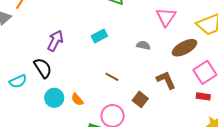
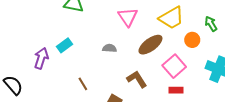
purple arrow: (55, 41) -> (41, 58), moved
brown line: (112, 77) -> (83, 84), turned 40

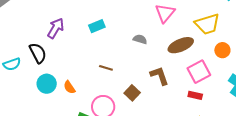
purple arrow: (41, 58) -> (56, 28), moved
brown line: (83, 84) -> (106, 68), turned -56

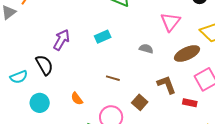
cyan circle: (47, 84) -> (40, 103), moved
red rectangle: (195, 95) -> (190, 103), moved

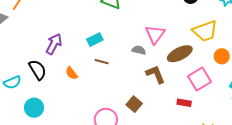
pink triangle: (170, 22) -> (155, 34), moved
brown line: (113, 78) -> (102, 62), moved
brown L-shape: (167, 85) -> (155, 74), moved
orange semicircle: (77, 99) -> (71, 73), moved

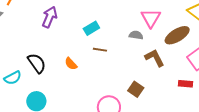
purple arrow: (54, 44) -> (50, 17), moved

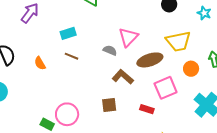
brown L-shape: (155, 58) -> (123, 77), turned -35
brown square: (136, 89) -> (109, 105), moved, turned 35

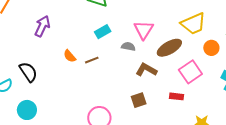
cyan rectangle: (68, 33) -> (103, 32), moved
brown line: (71, 56) -> (92, 60), turned -32
orange semicircle: (40, 63) -> (70, 56), moved

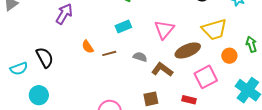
gray semicircle: (128, 47) -> (140, 57), moved

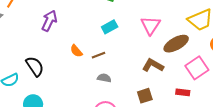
gray semicircle: (140, 57) -> (104, 78), moved

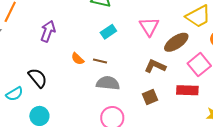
brown line: (98, 55) -> (100, 61), turned 40
gray semicircle: (104, 78) -> (108, 83), size x1.6
red rectangle: (183, 92) -> (187, 90), size x1.5

